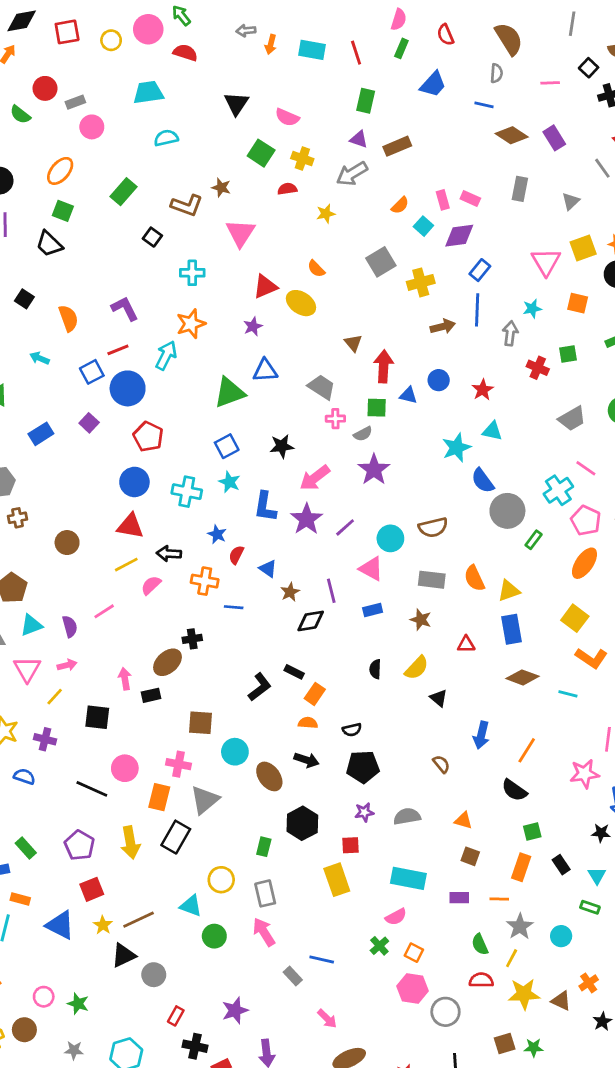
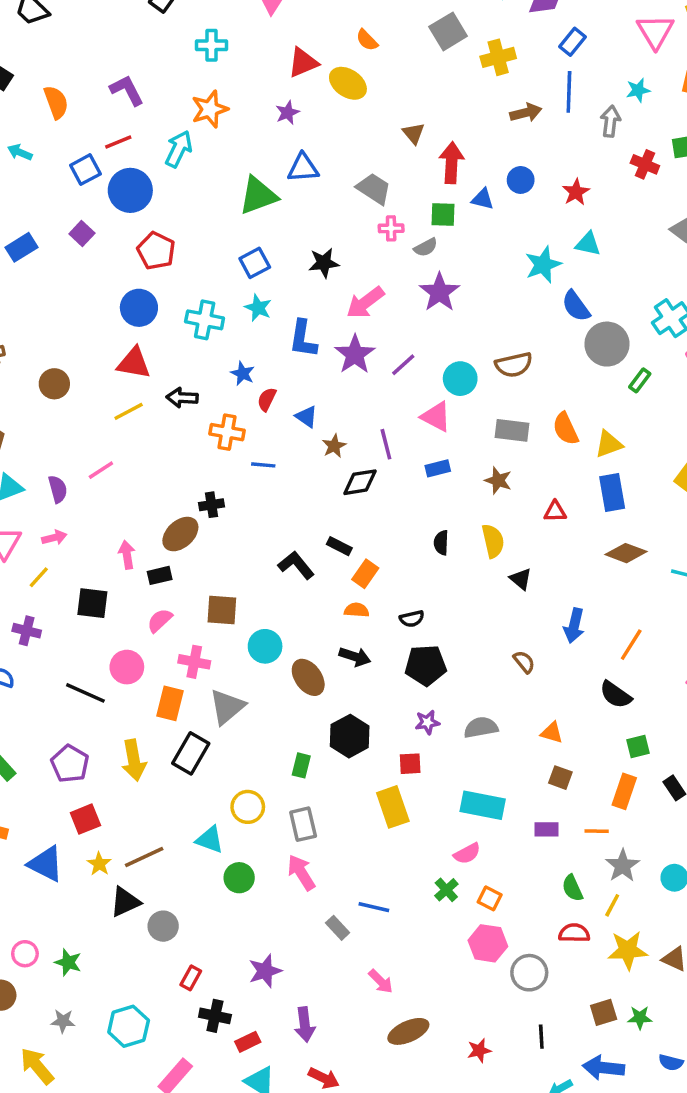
pink semicircle: (151, 585) -> (160, 620), moved
yellow semicircle: (417, 668) -> (493, 541), turned -56
black L-shape: (260, 687) -> (296, 565), turned -92

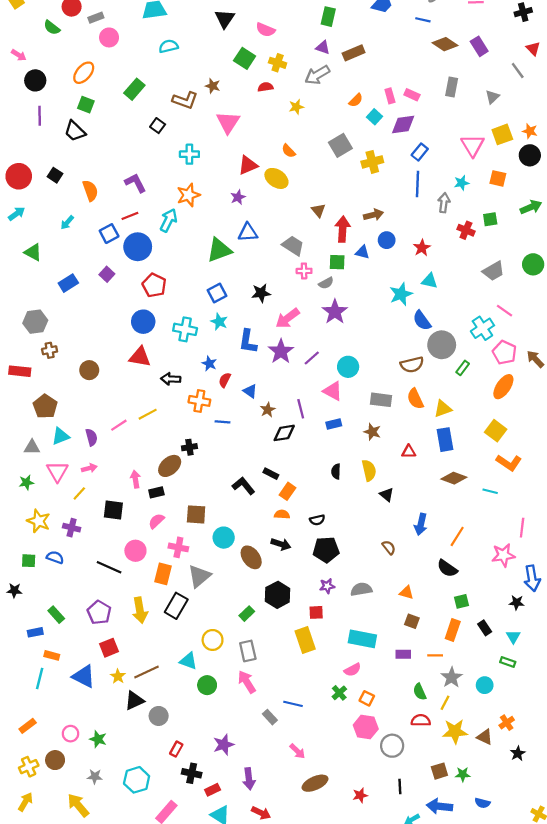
brown arrow: (526, 113) -> (373, 215), moved
cyan arrow: (20, 152) -> (67, 223), turned -72
brown semicircle: (514, 365) -> (412, 365), moved
yellow line: (129, 411) -> (148, 414), moved
green rectangle: (301, 765) -> (247, 614), turned 32

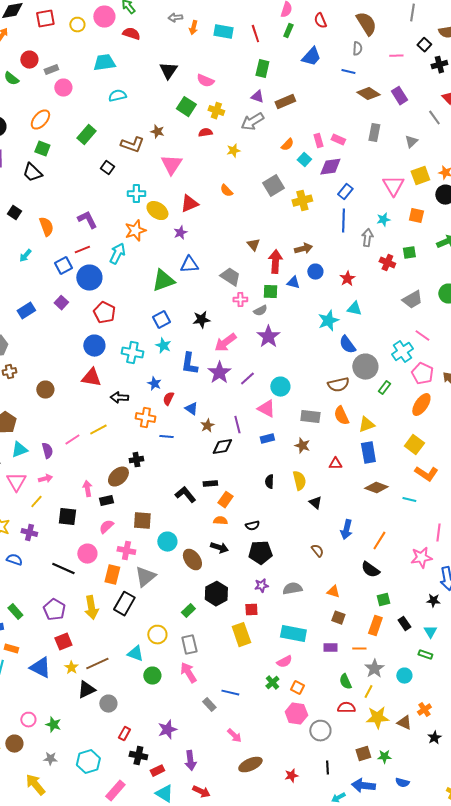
yellow ellipse: (276, 178) -> (157, 211), moved
black rectangle: (271, 474) -> (210, 484), turned -32

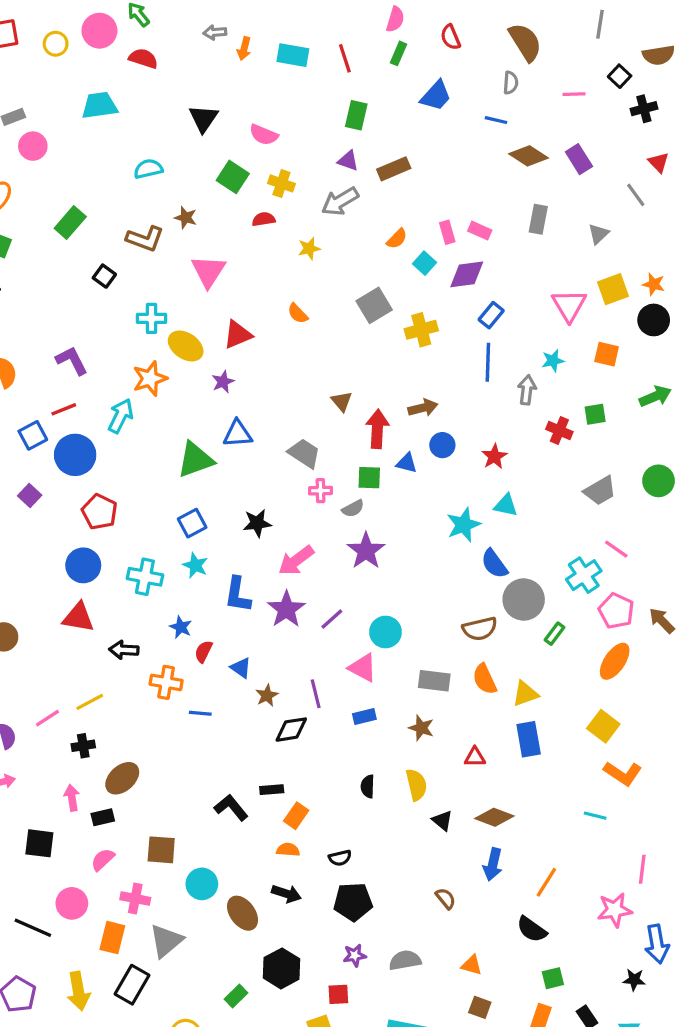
cyan semicircle: (117, 96) -> (148, 169), moved
black cross: (136, 460) -> (83, 746), moved
brown diamond: (376, 488) -> (494, 817), moved

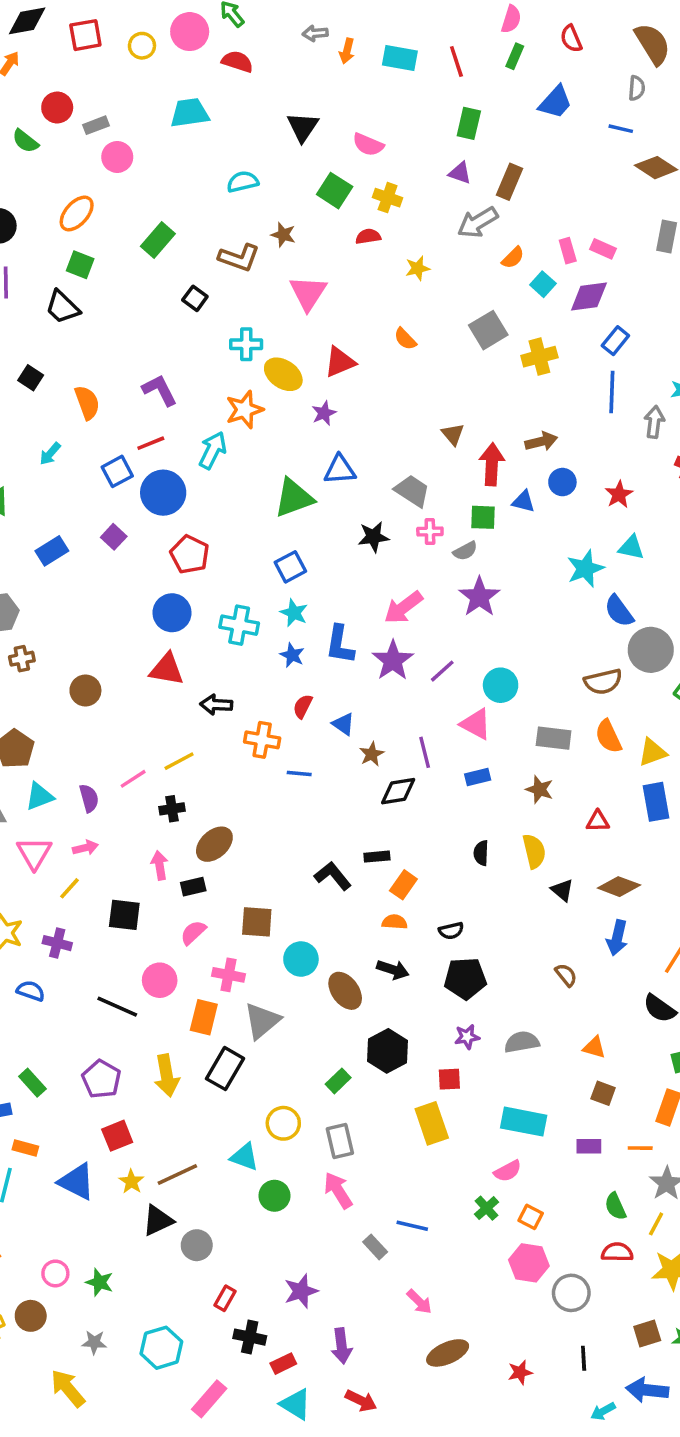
brown rectangle: (394, 169) -> (509, 182), turned -44
gray arrow: (340, 201) -> (478, 222), moved
black star: (257, 523) -> (373, 537), moved
blue star: (181, 627) -> (292, 655), moved

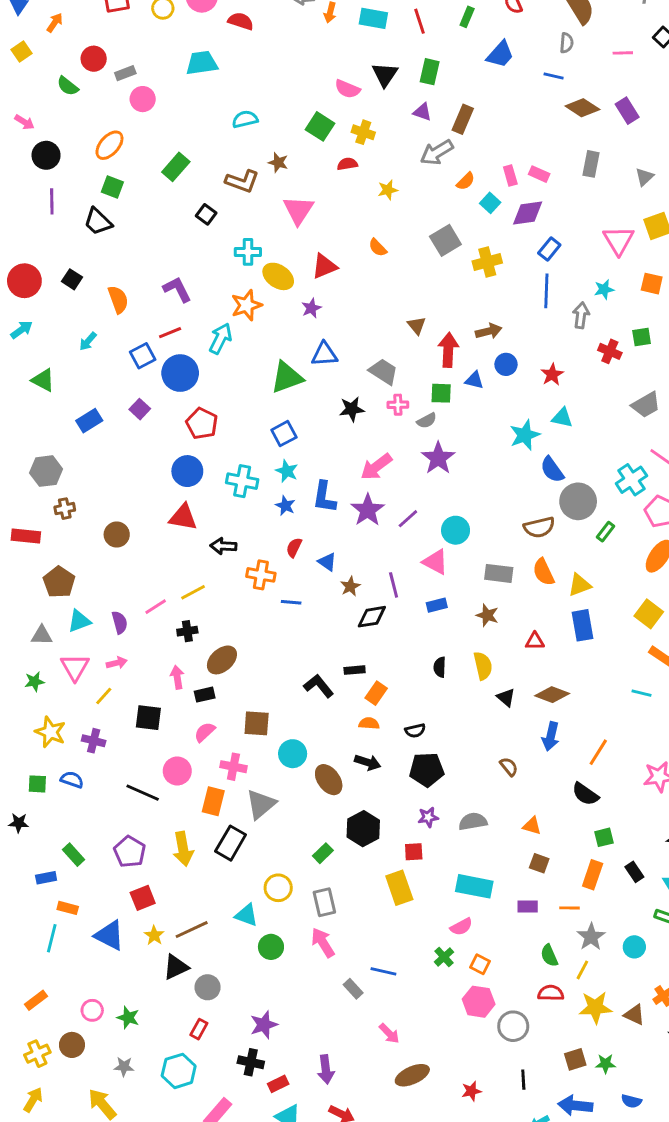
black triangle: (303, 127) -> (385, 75), moved
purple star: (301, 1291) -> (264, 1025), moved
red rectangle: (225, 1298) -> (199, 1029), moved

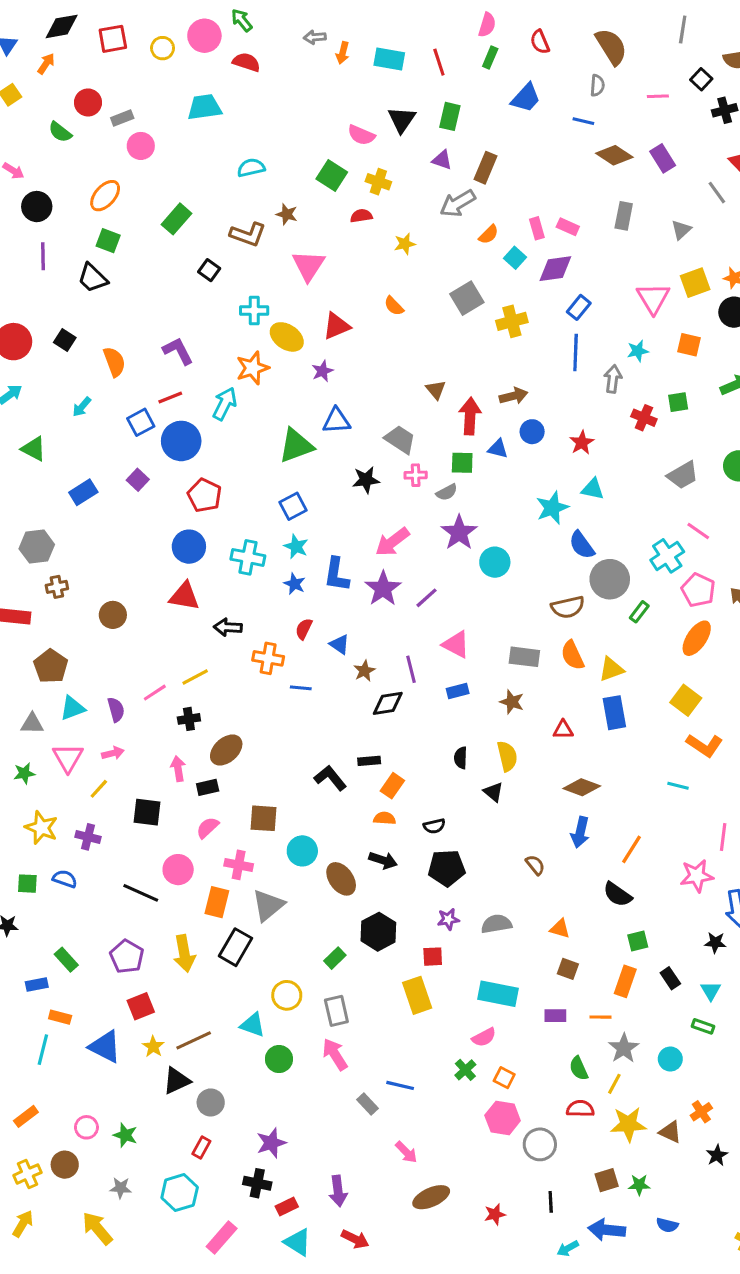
cyan circle: (456, 530) -> (495, 562), moved
black triangle: (506, 697) -> (493, 792), moved

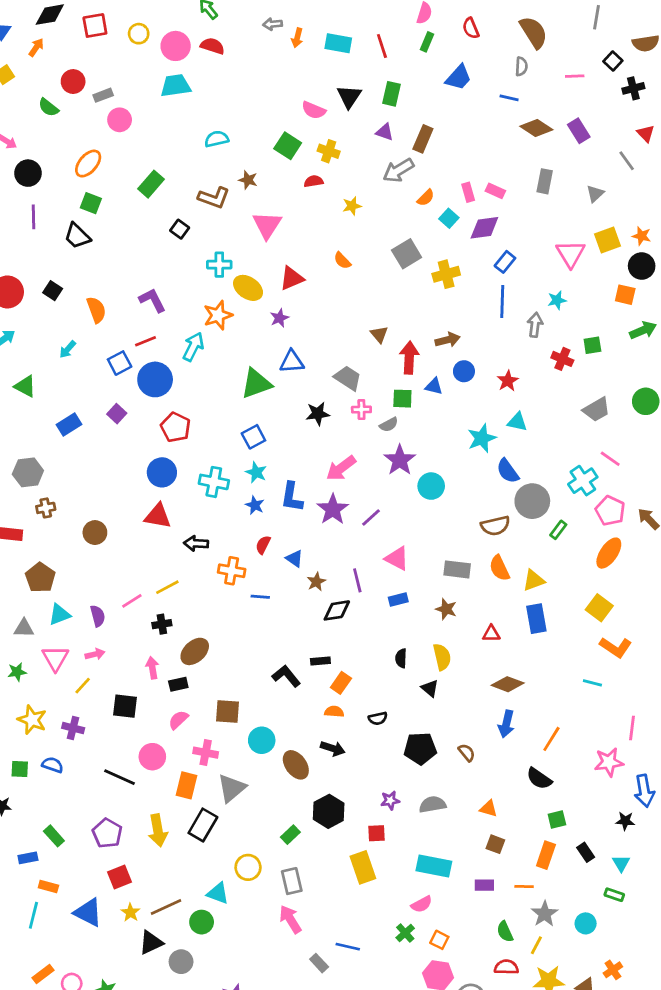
pink circle: (204, 36) -> (176, 46), moved
orange square: (689, 345) -> (625, 295), moved
black pentagon: (447, 868) -> (420, 748), moved
green circle: (279, 1059) -> (202, 922), moved
orange rectangle: (26, 1116) -> (43, 974), moved

